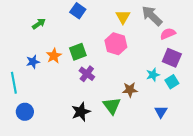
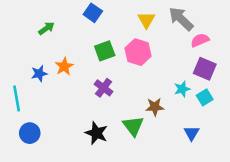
green square: (78, 52) -> (105, 51), moved
black star: (81, 112) -> (96, 133), turned -30

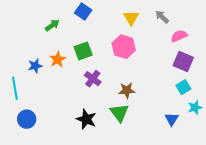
gray arrow: (181, 19) -> (162, 17), size x0.6
green arrow: (46, 28) -> (52, 25), moved
green square: (105, 51) -> (83, 51), moved
cyan star: (182, 89) -> (195, 107), moved
brown star: (155, 107) -> (127, 90), moved

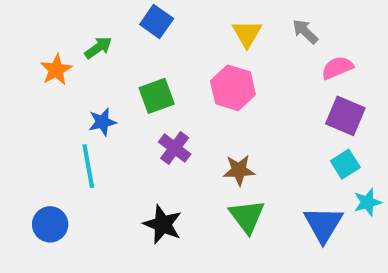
orange star: (58, 59) -> (56, 70), moved
blue star: (35, 66) -> (102, 122), moved
cyan line: (15, 88) -> (88, 166), moved
green triangle: (119, 113) -> (247, 216), moved
blue triangle: (172, 119) -> (323, 224), size x1.5

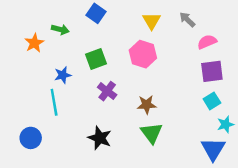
green arrow: (98, 48) -> (60, 29), turned 49
purple square: (345, 116) -> (212, 71), turned -30
blue triangle: (323, 224) -> (213, 149), moved

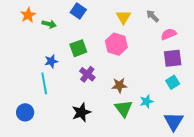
orange star: (34, 43) -> (28, 15), moved
cyan star: (225, 124) -> (147, 101), moved
black star: (100, 138) -> (81, 112), turned 30

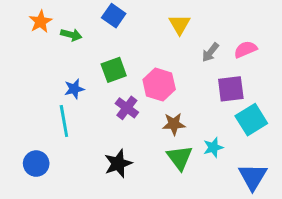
gray arrow: (153, 16) -> (210, 52), moved, turned -96
pink hexagon: (116, 44) -> (159, 84), moved
purple square: (173, 58) -> (231, 89), moved
cyan square: (173, 82) -> (251, 120), size x1.5

